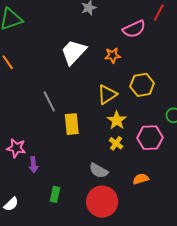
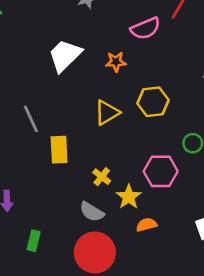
yellow star: (117, 120) -> (129, 197), moved
yellow cross: (116, 143) -> (102, 177), moved

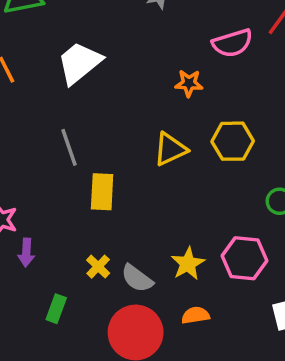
white trapezoid: (65, 55) -> (79, 63), moved
pink hexagon: (161, 171) -> (245, 258), moved
yellow cross: (102, 177) -> (98, 267), moved
orange semicircle: (146, 225) -> (195, 315), moved

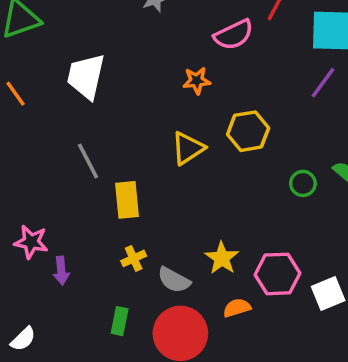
white trapezoid: (79, 63) -> (86, 76), turned -30
pink hexagon: (245, 258) -> (277, 274), moved
yellow cross: (98, 267) -> (134, 258), moved, turned 30
green rectangle: (56, 309) -> (120, 321), moved

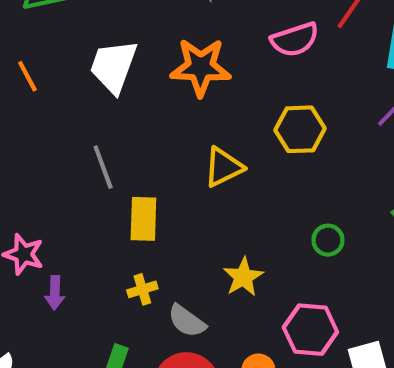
orange star: (197, 81) -> (201, 67), moved, size x1.8
yellow hexagon: (248, 131) -> (300, 129), moved
green circle: (303, 183) -> (328, 240), moved
yellow star: (222, 258) -> (243, 277), moved

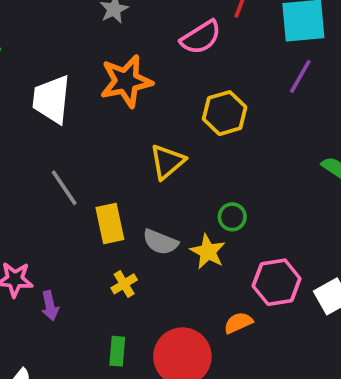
green circle: (328, 240) -> (232, 217), moved
gray semicircle: (187, 321) -> (160, 242), moved

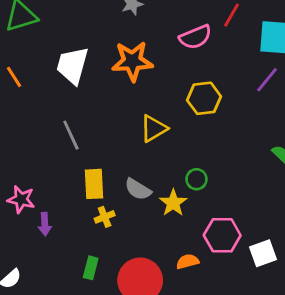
yellow rectangle: (110, 223) -> (94, 184), moved

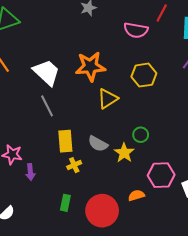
pink semicircle: (195, 37) -> (136, 30), turned 35
orange star: (132, 61) -> (90, 66), moved
white trapezoid: (73, 65) -> (47, 72), moved, turned 120

